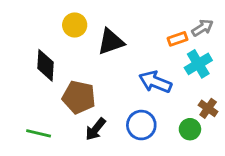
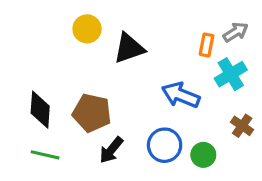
orange rectangle: (177, 39) -> (207, 45), turned -60
black diamond: (45, 65) -> (40, 110), moved
green circle: (190, 129) -> (203, 155), moved

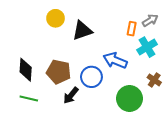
blue circle: (165, 145) -> (91, 77), moved
green circle: (203, 155) -> (130, 98), size x1.6

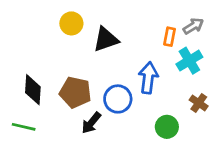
blue arrow: (115, 60) -> (148, 78), turned 75
green line: (29, 98) -> (24, 127), moved
green circle: (130, 98) -> (167, 127), size x0.7

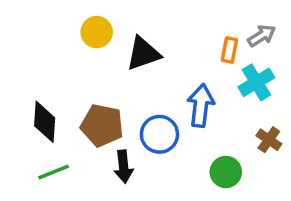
black arrow: (91, 123) -> (124, 167), turned -45
green line: (24, 127) -> (54, 172), moved, turned -35

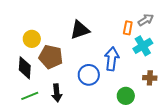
yellow circle: (97, 32) -> (32, 39), moved
brown pentagon: (102, 125) -> (51, 57), moved
brown cross: (269, 140) -> (150, 78), turned -32
black arrow: (124, 167) -> (57, 93), moved

